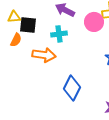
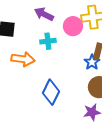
cyan cross: (59, 34) -> (48, 41), moved

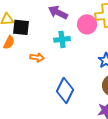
orange arrow: (23, 59) -> (37, 57), size x0.6

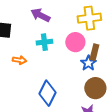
pink circle: (87, 24) -> (75, 42), moved

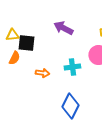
cyan cross: (44, 42) -> (72, 67), moved

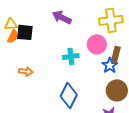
orange semicircle: (14, 58) -> (13, 36), moved
orange arrow: (42, 73) -> (26, 71), moved

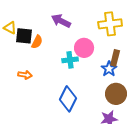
yellow triangle: (11, 24) -> (10, 28), turned 32
orange semicircle: (13, 36) -> (37, 42), moved
pink circle: (97, 44) -> (84, 48), moved

